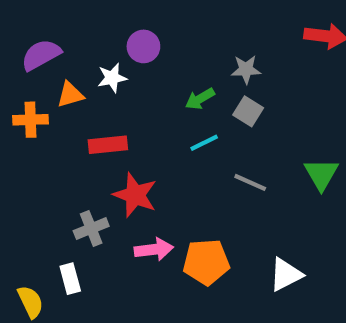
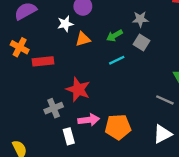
orange triangle: (70, 95) -> (83, 39), moved
orange cross: (30, 120) -> (20, 47), turned 30
red rectangle: (108, 145) -> (43, 61), moved
gray line: (250, 182) -> (165, 100), moved
white rectangle: (70, 279) -> (69, 136), moved

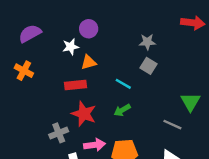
green arrow: (114, 36) -> (122, 110), moved
cyan line: (117, 60) -> (123, 84), turned 56
red rectangle: (43, 61) -> (75, 85), moved

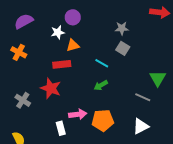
red star: (84, 114) -> (51, 88), moved
gray cross: (59, 133) -> (23, 100), moved, turned -35

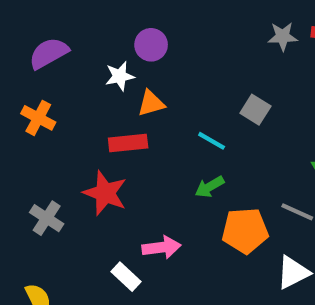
gray star: (122, 28) -> (283, 36), moved
orange pentagon: (103, 120) -> (245, 231), moved
white rectangle: (61, 128) -> (126, 277), turned -32

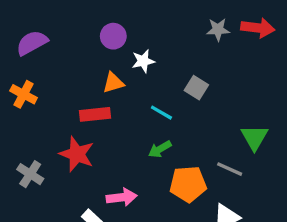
white star: (120, 76) -> (143, 61), moved

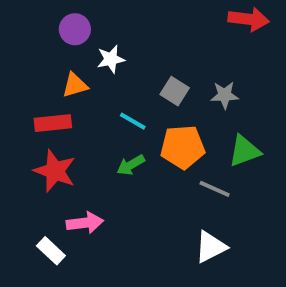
gray star: (218, 30) -> (225, 95), moved
green triangle: (254, 138) -> (245, 151), turned 40
red star: (77, 154) -> (55, 171), moved
orange pentagon: (188, 184) -> (183, 147), moved

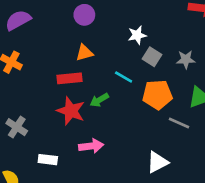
white star: (111, 59) -> (137, 35), moved
green arrow: (131, 165) -> (99, 100), moved
white triangle: (211, 247) -> (157, 162), moved
white rectangle: (51, 251) -> (48, 160), moved, turned -36

